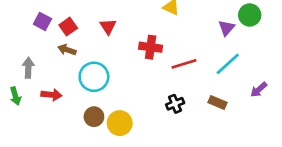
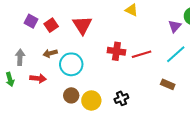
red triangle: (108, 27) -> (82, 25), size x1.5
red cross: (151, 47) -> (116, 51), moved
brown arrow: (67, 50) -> (50, 53), moved, turned -32
black cross: (175, 104) -> (121, 98), moved

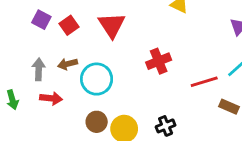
red cross: (116, 51) -> (159, 61), turned -30
red line: (142, 54) -> (204, 82), moved
gray arrow: (20, 57) -> (39, 69), moved

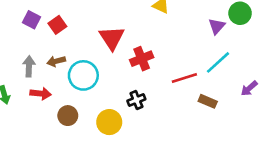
red triangle: (112, 25) -> (112, 38), moved
brown circle: (97, 122) -> (68, 116), moved
black cross: (166, 126) -> (136, 100), moved

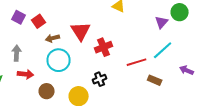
brown arrow: (56, 61) -> (53, 38), moved
purple arrow: (249, 88) -> (187, 70), turned 64

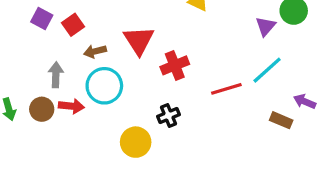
gray arrow: (17, 53) -> (56, 75), moved
red arrow: (26, 74) -> (71, 106), moved
brown rectangle: (155, 80) -> (281, 120), moved
brown circle: (47, 91) -> (42, 109), moved

